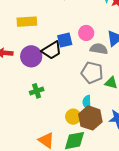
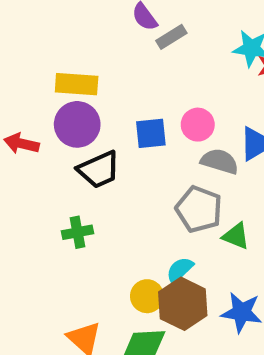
black trapezoid: (52, 50) -> (99, 170), moved
purple circle: (31, 56) -> (77, 124), moved
cyan semicircle: (87, 102) -> (180, 270), turned 40

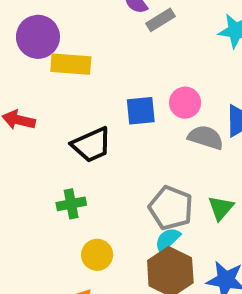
purple circle: (77, 124) -> (38, 37), moved
gray pentagon: (199, 209) -> (171, 208), moved
green triangle: (236, 236) -> (221, 208), turned 48
yellow circle: (147, 296) -> (97, 255), moved

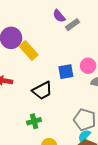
yellow rectangle: (71, 64) -> (29, 50), turned 48

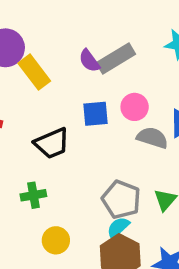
purple semicircle: (59, 16) -> (89, 61), moved
gray rectangle: (72, 25) -> (116, 58), moved, size x1.5

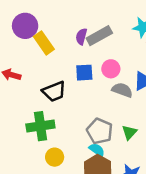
purple semicircle: (89, 61) -> (81, 37), turned 49
green cross: (33, 195) -> (40, 126), size x1.6
cyan semicircle: (118, 228) -> (97, 150), turned 77

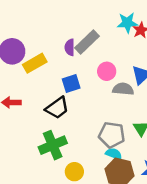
yellow rectangle: (44, 43) -> (35, 63), turned -70
blue square: (84, 73) -> (71, 84), moved

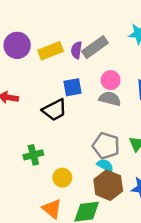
yellow rectangle: (35, 63) -> (51, 51), moved
gray semicircle: (123, 89) -> (110, 99), moved
green cross: (53, 145) -> (33, 155), moved, size x0.7

